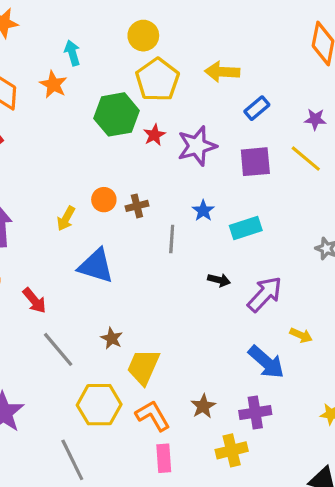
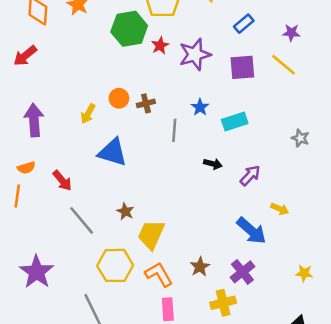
purple arrow: (265, 294) -> (250, 175), size x0.7
purple cross: (255, 413) -> (242, 272), turned -30

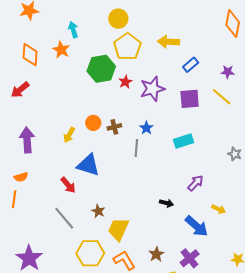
blue star: (200, 107) -> (146, 128), moved
black arrow: (213, 164) -> (166, 203), moved
red arrow: (62, 181) -> (68, 185), moved

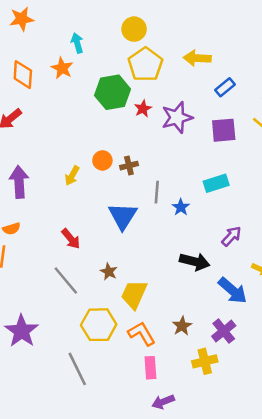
blue star: (146, 128) -> (181, 207), moved
blue triangle: (88, 165) -> (123, 216), moved, turned 45
black arrow: (166, 203) -> (195, 262), size x1.6

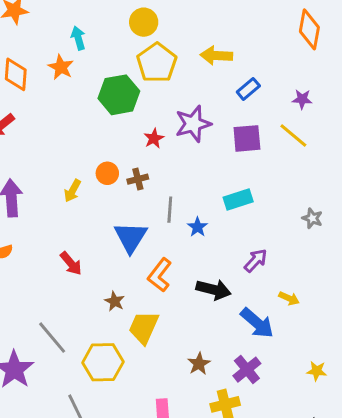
red star: (143, 109) -> (154, 138), moved
gray line: (66, 280) -> (52, 338), moved
orange L-shape: (142, 334) -> (160, 275), moved, turned -112

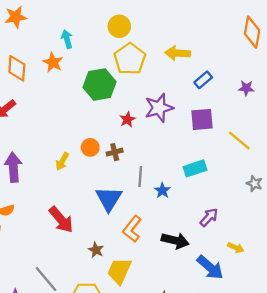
yellow line: (293, 135) -> (239, 140), moved
red arrow: (71, 263) -> (61, 220), size x1.4

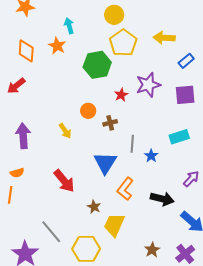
orange circle: (90, 147) -> (88, 111), moved
yellow arrow: (62, 161) -> (65, 131), turned -63

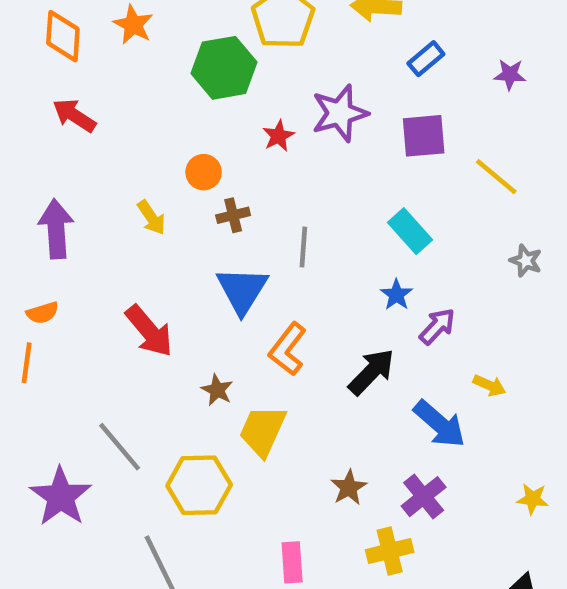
red arrow: (16, 86) -> (74, 115), moved, turned 72
brown cross: (110, 123) -> (233, 215), moved
cyan rectangle: (179, 137) -> (410, 231), turned 66
blue star: (151, 156) -> (396, 295), moved
black arrow: (162, 199) -> (371, 372), turned -60

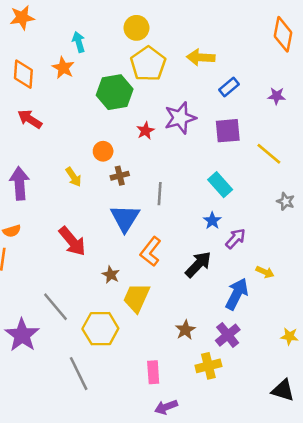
blue arrow: (440, 424) -> (237, 294), turned -104

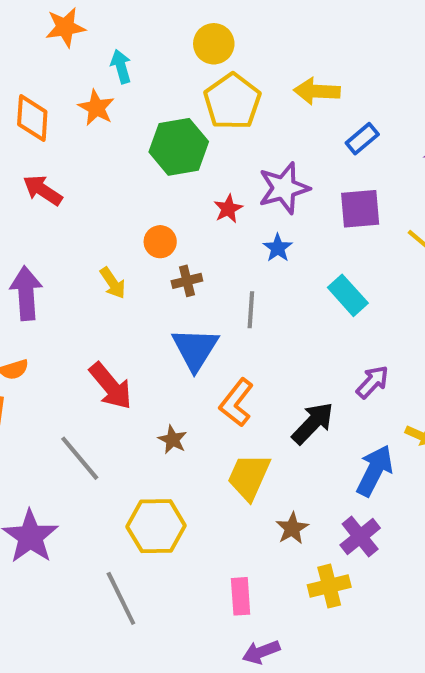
orange star: (22, 18) -> (65, 27), moved
blue star: (212, 221) -> (278, 248), moved
yellow trapezoid: (136, 298) -> (249, 477), moved
gray line: (56, 307) -> (80, 458), moved

